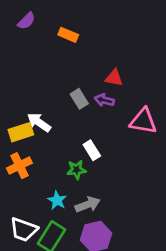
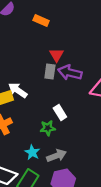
red triangle: (114, 78) -> (57, 55), moved, turned 48
gray rectangle: (79, 99) -> (50, 71), turned 40
purple arrow: (104, 100) -> (70, 73), size x1.5

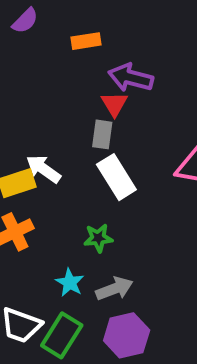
orange rectangle: (41, 20) -> (86, 41), turned -32
purple arrow: (70, 73) -> (131, 78), moved
white rectangle: (60, 112) -> (116, 177), moved, size x1.5

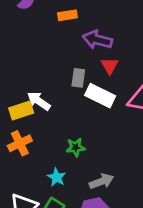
red triangle: (114, 104) -> (110, 66), moved
white rectangle: (116, 177) -> (100, 96), moved, turned -32
gray arrow: (114, 289) -> (101, 181), moved

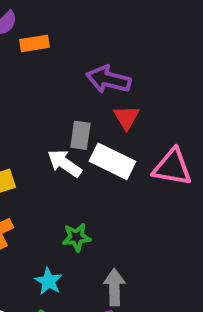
orange rectangle: (67, 15) -> (35, 43), moved
white arrow: (39, 101) -> (64, 163), moved
gray arrow: (101, 181) -> (114, 287), turned -70

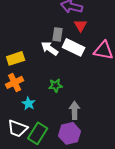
cyan star: (48, 281) -> (29, 103), moved

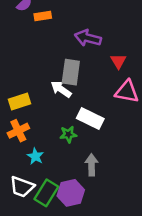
red triangle: (81, 25) -> (118, 61), moved
gray rectangle: (58, 34) -> (71, 72), size x1.5
white rectangle: (74, 47) -> (90, 118), moved
purple hexagon: (70, 133) -> (71, 193), moved

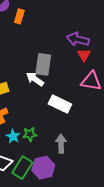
orange rectangle: (43, 16) -> (19, 16), turned -64
purple arrow: (88, 38) -> (78, 39), moved
green star: (68, 134) -> (30, 134), moved

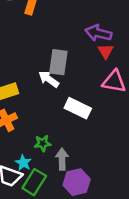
cyan star: (13, 136) -> (23, 163), moved
gray arrow: (61, 144) -> (62, 159), moved
purple hexagon: (43, 168) -> (77, 182), moved

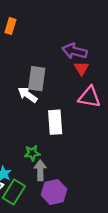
white rectangle: (78, 108) -> (55, 122), turned 60
green star: (43, 143) -> (32, 153), moved

